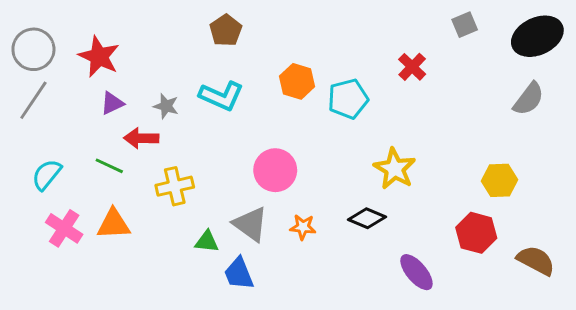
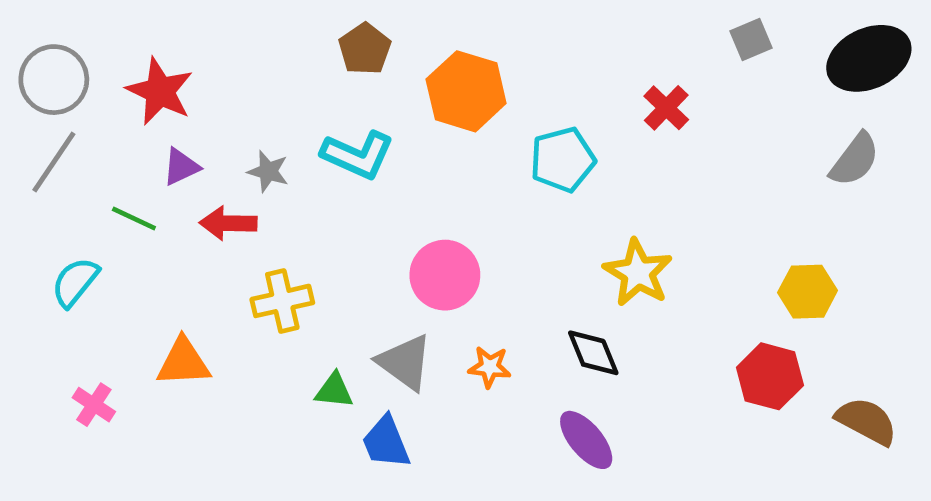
orange hexagon: (297, 81) -> (466, 91), moved, size x1.4
green line: (109, 166) -> (134, 219), moved
black diamond: (367, 218) -> (593, 353), turned 45
pink cross: (64, 228) -> (94, 405), moved, size x0.7
purple ellipse: (416, 272) -> (586, 440), moved

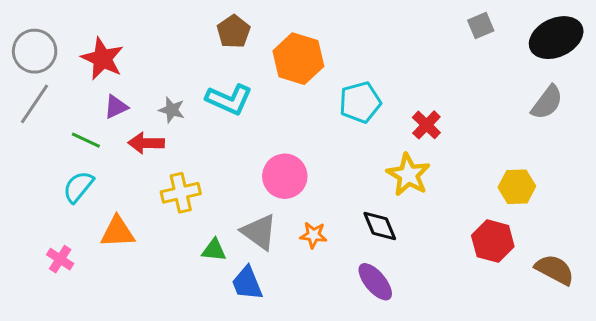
red cross: (666, 108) -> (426, 125), moved
cyan semicircle: (75, 282) -> (78, 187), moved

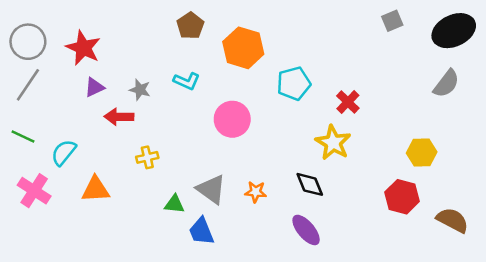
cyan L-shape: (229, 99) -> (187, 81), size x0.7
green line: (86, 140) -> (23, 136), moved
pink circle: (285, 176) -> (232, 119), moved
yellow cross: (181, 193) -> (147, 157), size x0.7
pink cross: (60, 259) -> (34, 191), moved, size x1.5

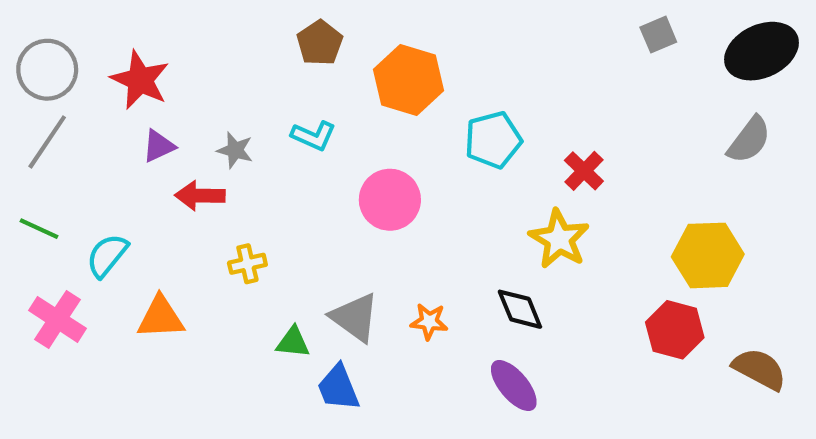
yellow hexagon: (422, 152) -> (708, 255), size x1.4

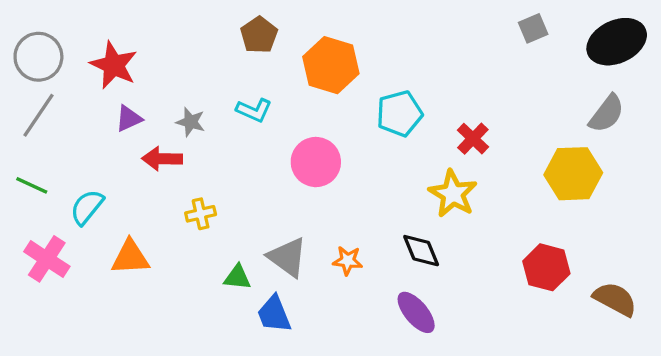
yellow hexagon: (708, 255) -> (573, 174), moved

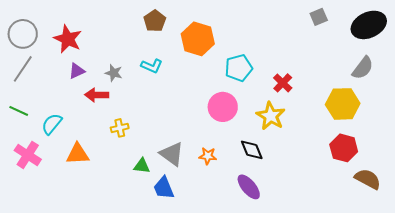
pink circle: (316, 162) -> (223, 107), moved
red hexagon: (546, 267) -> (344, 148), moved

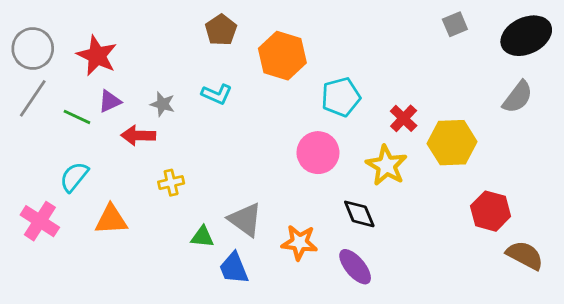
yellow hexagon: (343, 104) -> (452, 143), moved
green line: (19, 111) -> (77, 117), moved
orange star: (208, 156) -> (299, 242), moved, size x1.4

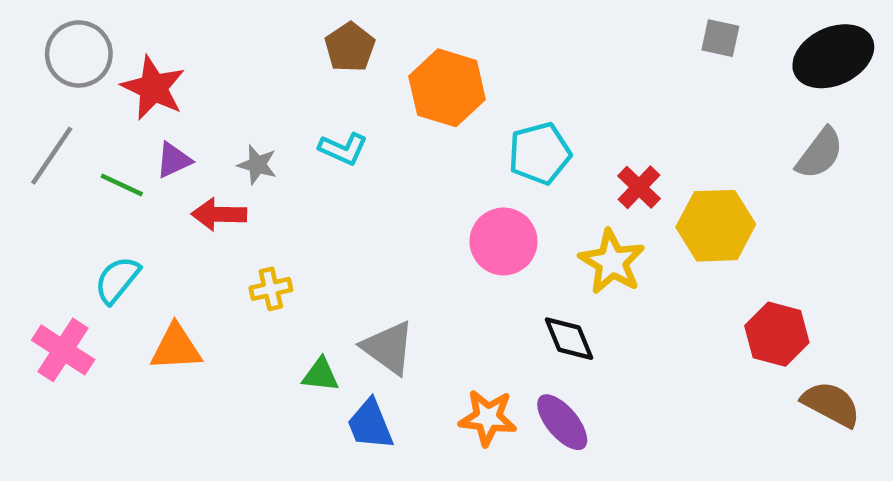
gray square: (455, 24) -> (720, 38), turned 35
gray circle: (33, 48) -> (79, 54), moved
orange star: (299, 242) -> (488, 418), moved

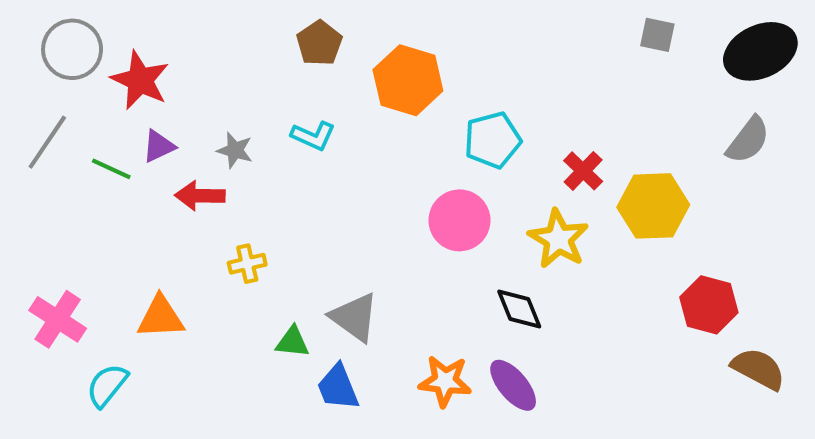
cyan semicircle: (117, 280) -> (107, 385), moved

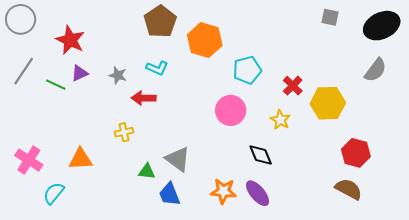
brown pentagon: (319, 43) -> (160, 21), size x1.4
gray circle: (72, 49) -> (21, 19), moved
red arrow: (200, 196) -> (144, 98), moved
yellow star: (558, 239) -> (280, 120), size x0.7
brown semicircle: (758, 369) -> (349, 189), moved

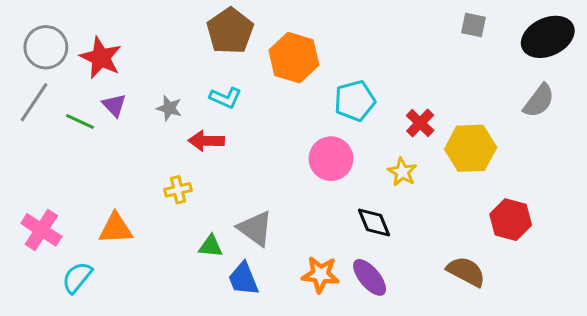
gray circle: (21, 19) -> (46, 47), moved
purple triangle: (80, 73) -> (114, 105), turned -48
brown semicircle: (349, 189) -> (466, 271), moved

